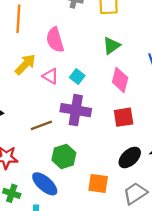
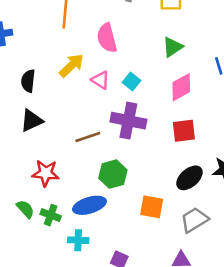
pink diamond: (120, 80) -> (181, 87), turned 45
blue ellipse: (45, 184) -> (89, 205), turned -60

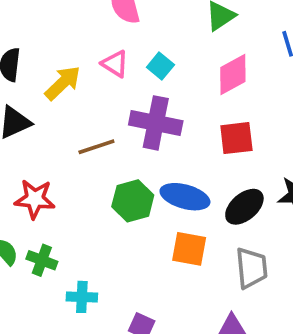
yellow arrow: (71, 65) -> (63, 83), moved
blue ellipse: (89, 205) -> (185, 197), moved, turned 32
gray trapezoid: (194, 220) -> (251, 268), turned 116

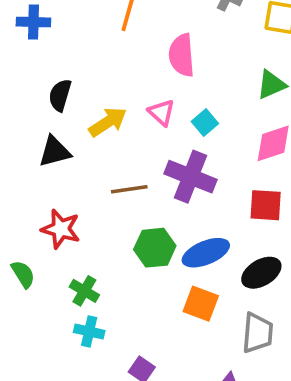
blue ellipse: (185, 197) -> (206, 253), turned -48
green cross: (42, 260) -> (84, 291), moved

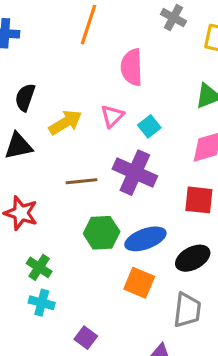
pink triangle: (162, 113) -> (112, 116), turned 30

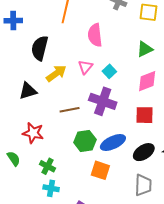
black semicircle: (25, 97) -> (40, 48), moved, size x1.4
orange square: (139, 283) -> (100, 170), moved

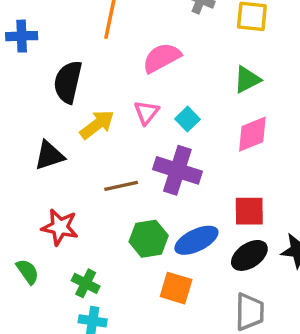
pink semicircle: (95, 35) -> (162, 58), turned 70
red square: (144, 115) -> (249, 211), moved

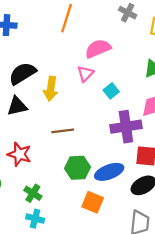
black semicircle: (68, 82) -> (22, 73), moved, turned 40
pink triangle: (146, 112) -> (85, 74), moved
yellow arrow: (97, 125) -> (51, 89), turned 130
purple cross: (177, 170) -> (126, 127), moved, turned -32

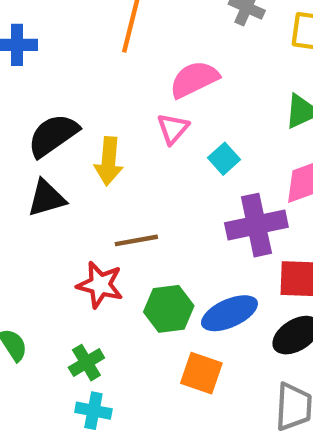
red star: (19, 154) -> (100, 285), moved
green cross: (33, 193) -> (86, 363), turned 30

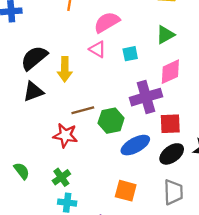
pink triangle: (173, 129) -> (98, 49), turned -36
cyan square: (224, 159) -> (130, 54), moved, turned 35
green hexagon: (169, 309) -> (111, 121), moved
orange square: (201, 373) -> (126, 191), moved

